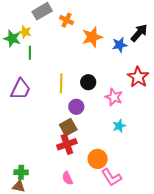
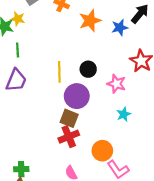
green line: (30, 53) -> (18, 50), moved
purple circle: (76, 107) -> (77, 96), size x1.5
brown square: (68, 127) -> (69, 118), turned -36

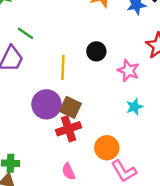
green line: (18, 50) -> (25, 33), moved, turned -56
yellow line: (59, 72) -> (63, 67), moved
purple circle: (77, 96) -> (46, 104), moved

